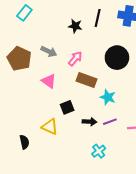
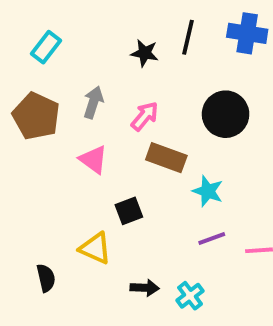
cyan rectangle: (24, 13) -> (46, 47), moved
gray arrow: (49, 51) -> (93, 102), turned -98
black arrow: (90, 122) -> (145, 288), moved

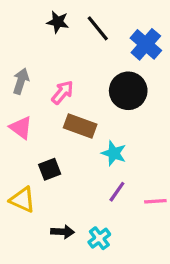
blue cross: (247, 33) -> (146, 44), moved, turned 32
black line: (188, 37) -> (98, 28), turned -52
black star: (145, 53) -> (58, 22), moved
purple line: (212, 238) -> (117, 192), turned -35

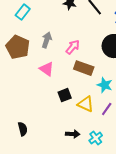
yellow triangle: (22, 200) -> (86, 104), moved

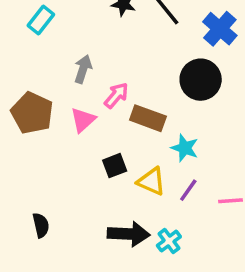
brown pentagon: (18, 47) -> (32, 113), moved
pink arrow: (73, 47) -> (116, 95), moved
pink triangle: (47, 69) -> (83, 120), turned 42
black arrow: (73, 134) -> (129, 234), size x1.6

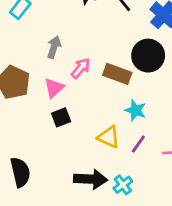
brown rectangle: (148, 118) -> (117, 74), moved
black square: (115, 166) -> (61, 117), moved
black semicircle: (41, 225) -> (20, 172), size x1.5

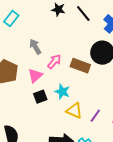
gray arrow: (54, 47) -> (35, 47), turned -49
cyan star: (135, 110) -> (62, 92), moved

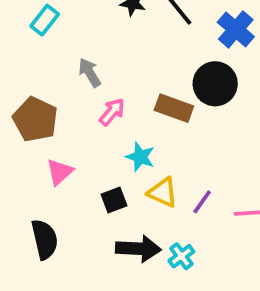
pink arrow: (54, 62) -> (112, 112), moved
pink triangle: (35, 76) -> (60, 172), moved
black square: (40, 97) -> (114, 200), moved

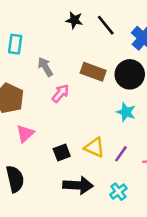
cyan rectangle: (45, 20) -> (15, 44), moved, turned -30
brown rectangle: (174, 108) -> (93, 72), moved
cyan star: (140, 157) -> (126, 112), moved
cyan cross: (181, 256) -> (118, 192), moved

